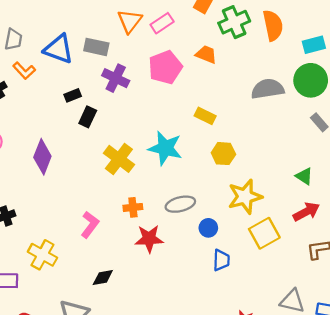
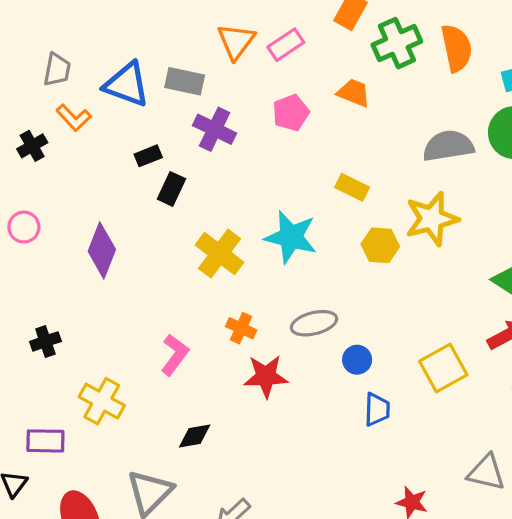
pink pentagon: (165, 67) -> (291, 113), size x0.7
yellow star: (245, 197) -> (432, 219), moved
orange cross: (133, 207) -> (241, 328), turned 30

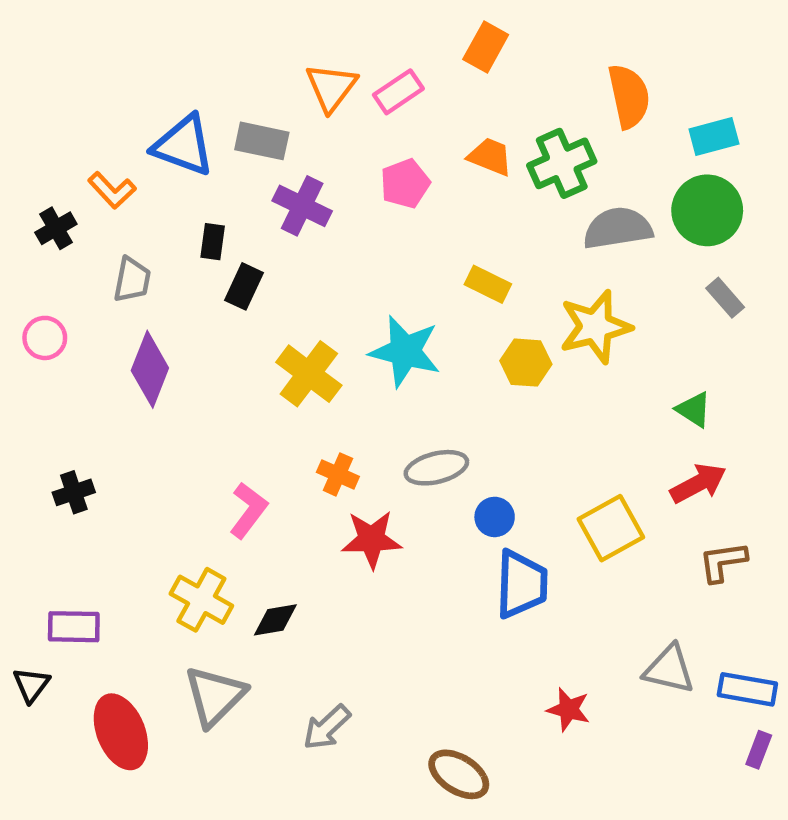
green cross: (397, 43) -> (562, 163), moved
gray trapezoid: (57, 70) -> (132, 280), moved
black rectangle: (148, 156) -> (213, 242), turned -60
yellow cross: (102, 401) -> (201, 600), moved
blue trapezoid: (377, 409) -> (521, 584), size x1.5

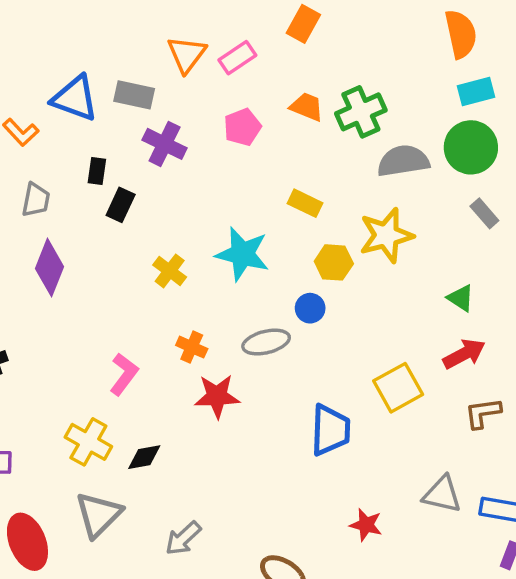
orange semicircle: (629, 96) -> (461, 34), moved
yellow cross: (309, 374) -> (170, 271), size x0.7
blue circle: (495, 517) -> (310, 308), moved

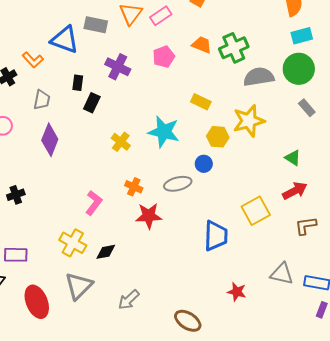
gray rectangle: (134, 95) -> (96, 25), moved

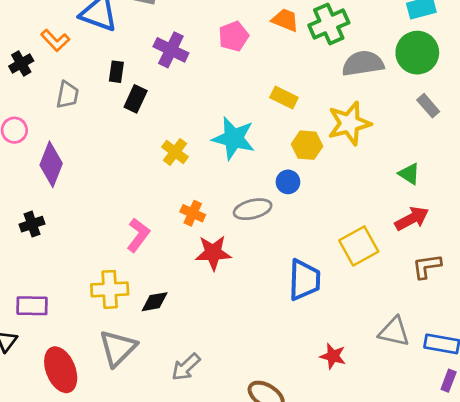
purple diamond: (50, 140) -> (51, 164), moved
yellow cross: (73, 243) -> (110, 289), turned -32

